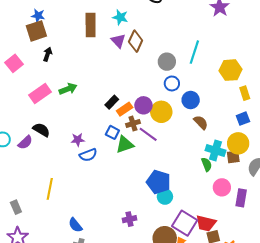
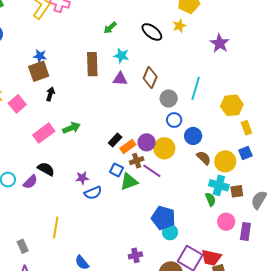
purple triangle: (118, 41) -> (120, 79), turned -42
brown diamond: (136, 41) -> (150, 77), moved
yellow circle: (238, 143) -> (225, 161), moved

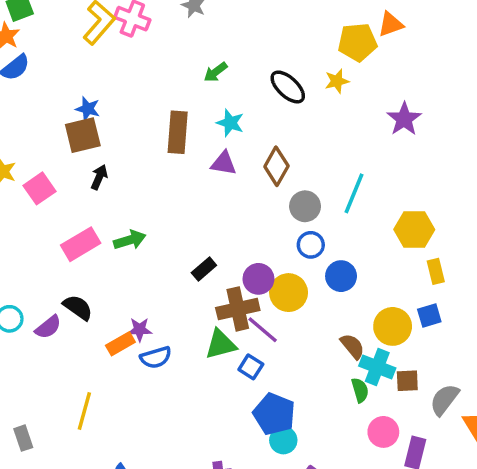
orange rectangle: (128, 146) -> (120, 344), moved
brown semicircle: (204, 158) -> (352, 346), moved
brown cross: (137, 161) -> (238, 309), size x1.6
blue square: (117, 170) -> (251, 367), moved

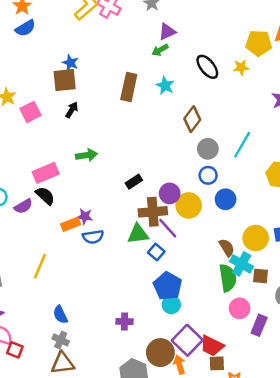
purple triangle: (224, 163) -> (167, 32), moved, turned -42
pink rectangle: (81, 244) -> (46, 173), moved
green semicircle: (360, 390) -> (228, 278), size x1.6

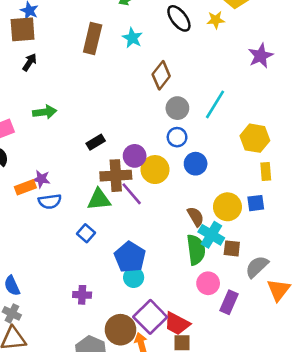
blue square: (156, 252) -> (86, 233), moved

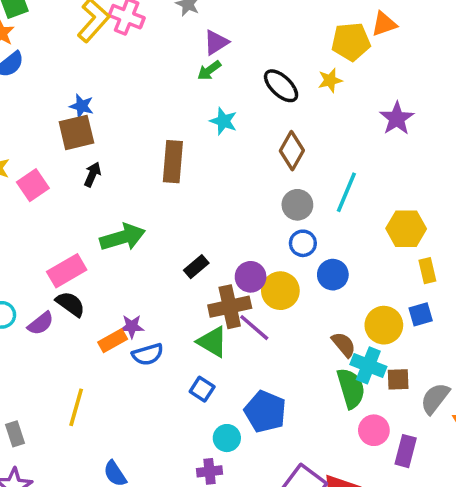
brown rectangle: (93, 39) -> (173, 162), moved
brown diamond: (161, 75) -> (292, 151), moved
green arrow: (45, 112) -> (123, 237), size x1.4
green triangle: (99, 200) -> (212, 342), turned 45
cyan circle: (134, 277) -> (227, 438), moved

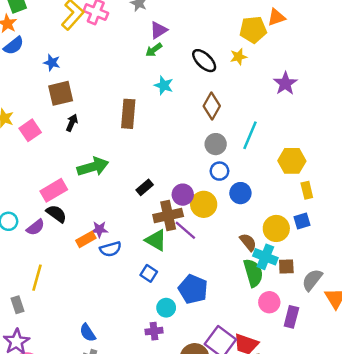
blue star: (82, 106) -> (52, 63), moved
yellow line: (76, 407) -> (37, 278), moved

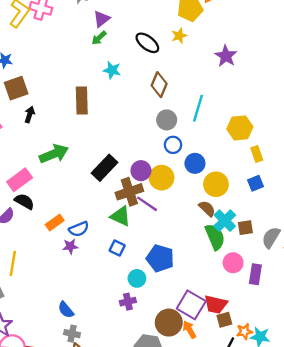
black rectangle: (145, 187) -> (104, 168), size x1.6
yellow circle: (276, 228) -> (216, 184), moved
purple star: (99, 229) -> (70, 246), moved
cyan cross: (265, 257) -> (225, 221), turned 30

